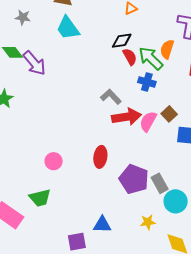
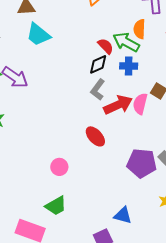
black diamond: (122, 41) -> (98, 64), moved
gray L-shape: (111, 97) -> (98, 90), turned -85
red ellipse: (100, 157) -> (95, 136), moved, turned -35
blue triangle: (102, 225) -> (123, 215), turned 30

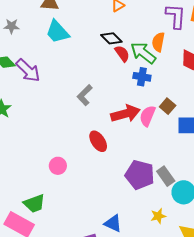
black diamond: (98, 64) -> (111, 38), moved, turned 60
gray L-shape: (98, 90) -> (85, 95), moved
green trapezoid: (56, 206) -> (34, 204), moved

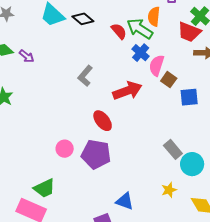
black diamond: (111, 38) -> (83, 19), moved
purple arrow: (28, 70) -> (27, 56), size x0.6
blue cross: (142, 77) -> (141, 53), turned 36
pink semicircle: (147, 116) -> (157, 65), moved
purple pentagon: (140, 175) -> (96, 154), moved

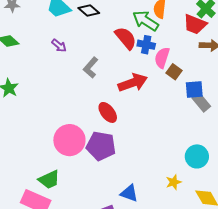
red semicircle: (119, 31) -> (126, 38), moved, size x1.4
blue cross: (141, 53) -> (146, 45), turned -30
purple arrow: (27, 56) -> (59, 46), moved
pink circle: (65, 149) -> (69, 140), size x1.8
gray rectangle: (173, 149) -> (201, 102), moved

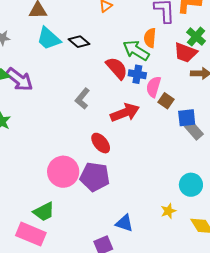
purple arrow: (59, 46) -> (19, 79), moved, size x1.8

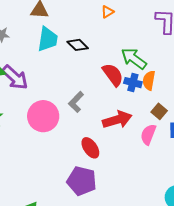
cyan trapezoid: (49, 38) -> (48, 39), turned -128
orange semicircle: (150, 38) -> (149, 80), moved
pink semicircle: (154, 87) -> (148, 134), moved
pink circle: (63, 172) -> (43, 116), moved

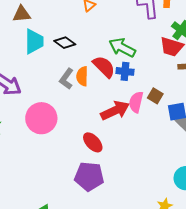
orange semicircle: (149, 80) -> (82, 76), moved
gray L-shape: (76, 102) -> (66, 79), moved
pink semicircle: (148, 134) -> (136, 102), moved

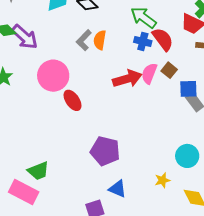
red semicircle: (104, 67) -> (163, 39), moved
red ellipse: (93, 142) -> (73, 100), moved
purple pentagon: (89, 176) -> (105, 151), moved

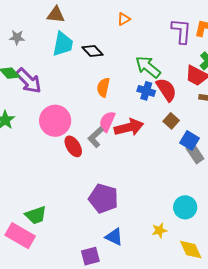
gray L-shape: (84, 40) -> (96, 137), moved
pink semicircle: (149, 73) -> (107, 122), moved
blue square: (188, 89) -> (190, 140), turned 30

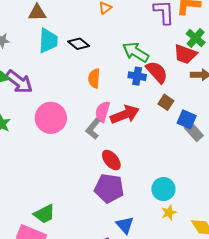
red ellipse: (73, 146) -> (111, 160), moved
cyan circle: (185, 207) -> (163, 189), moved
blue triangle: (114, 237) -> (125, 225), turned 30

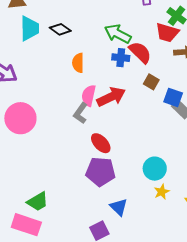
pink circle: (51, 118) -> (20, 118), moved

